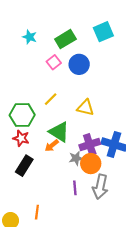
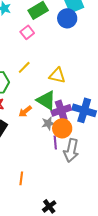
blue circle: (79, 64) -> (67, 18), moved
green triangle: (59, 132) -> (46, 100), moved
purple line: (75, 188) -> (55, 142), moved
orange line: (37, 212) -> (21, 178), moved

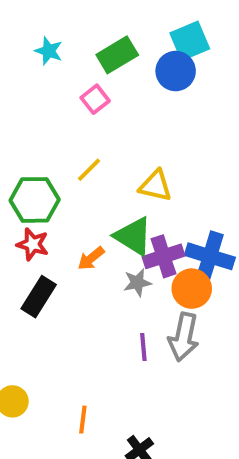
orange circle: (62, 128) -> (192, 289), moved
purple line: (55, 142) -> (143, 347), moved
orange line: (21, 178) -> (83, 420), moved

